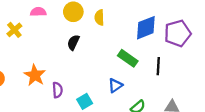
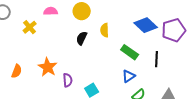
yellow semicircle: (99, 17) -> (105, 30), moved
blue diamond: (146, 28) -> (146, 25), turned 65
blue triangle: (115, 85) -> (129, 76), moved

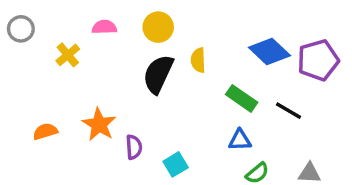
black semicircle: (82, 38) -> (158, 74), size x1.6
black line: (157, 59) -> (289, 111), turned -63
orange semicircle: (17, 71) -> (45, 131), turned -128
blue triangle: (129, 76) -> (240, 140), turned 32

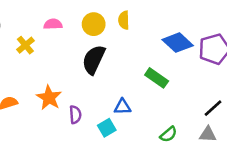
yellow semicircle: (198, 60) -> (124, 20), moved
black line: (289, 111) -> (213, 108), moved, turned -72
blue triangle: (240, 140) -> (122, 107), moved

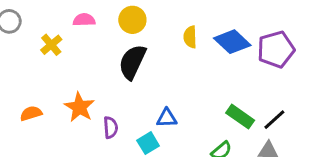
yellow semicircle: (124, 20) -> (190, 37), moved
green rectangle: (157, 78) -> (240, 117), moved

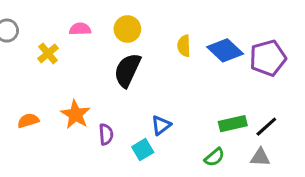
green rectangle: (240, 117) -> (233, 124), turned -48
blue triangle: (167, 118) -> (161, 125), turned -35

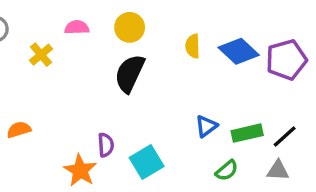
orange star: (76, 114) -> (80, 171), moved
blue triangle: (161, 125) -> (206, 126), moved
cyan square: (143, 150) -> (147, 162), size x1.4

